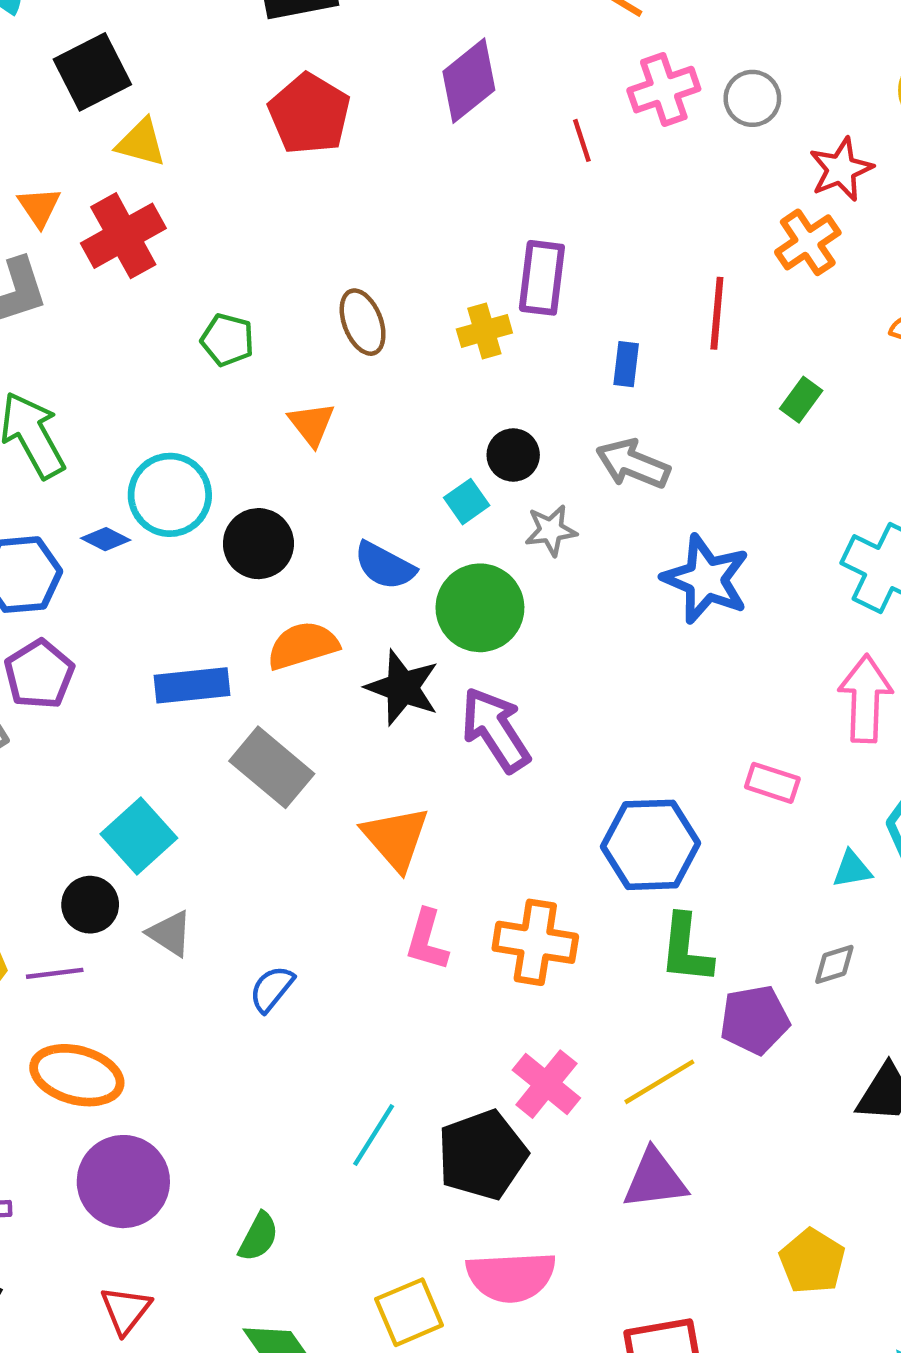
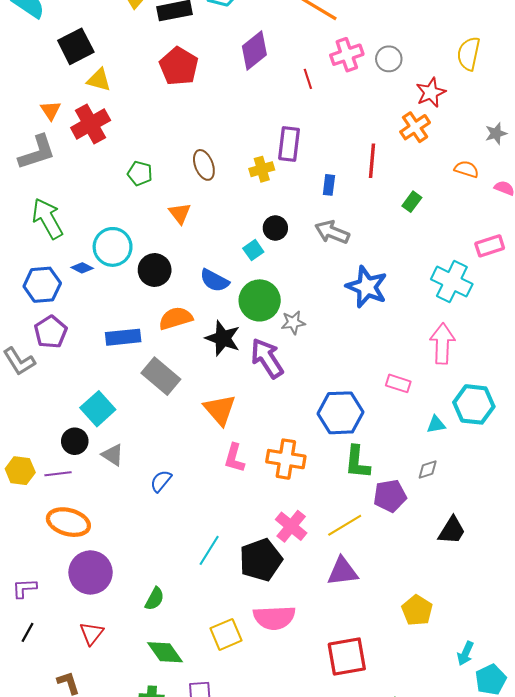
gray star: (551, 530) -> (293, 323), moved

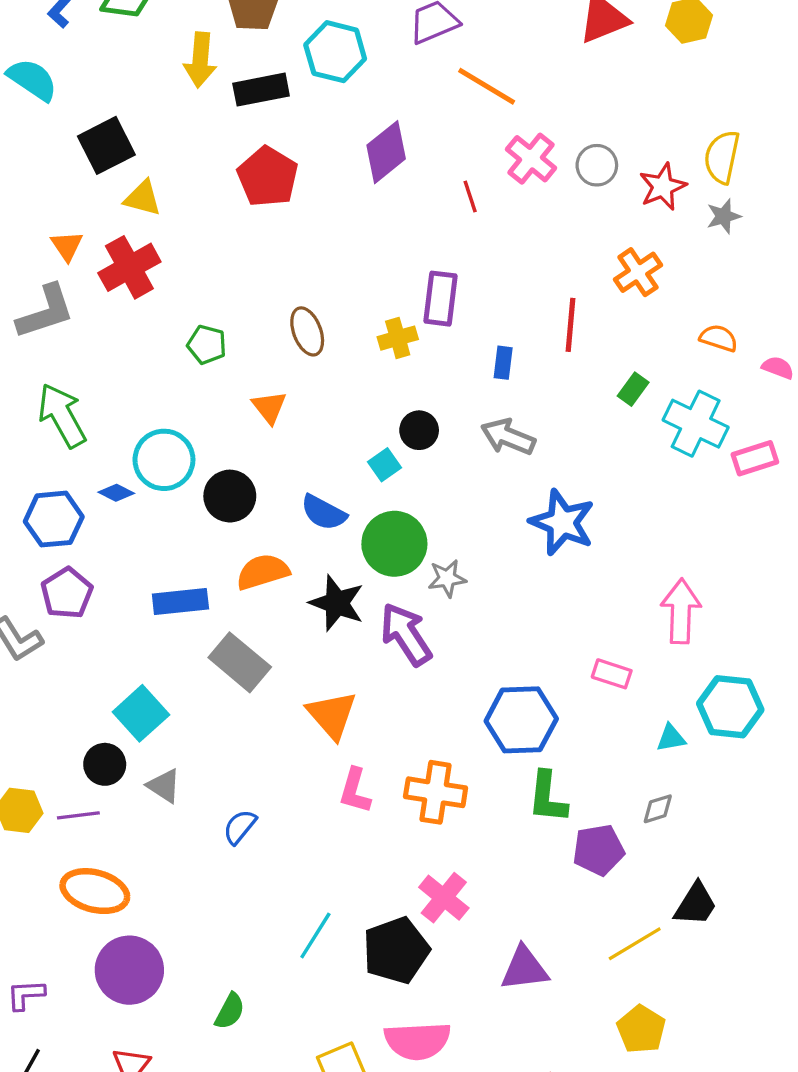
pink cross: (347, 55) -> (531, 159), turned -32
red star: (431, 92) -> (663, 187), moved
gray star: (496, 133) -> (724, 216), moved
cyan cross: (452, 282) -> (696, 424), moved
yellow line: (345, 525) -> (635, 944), moved

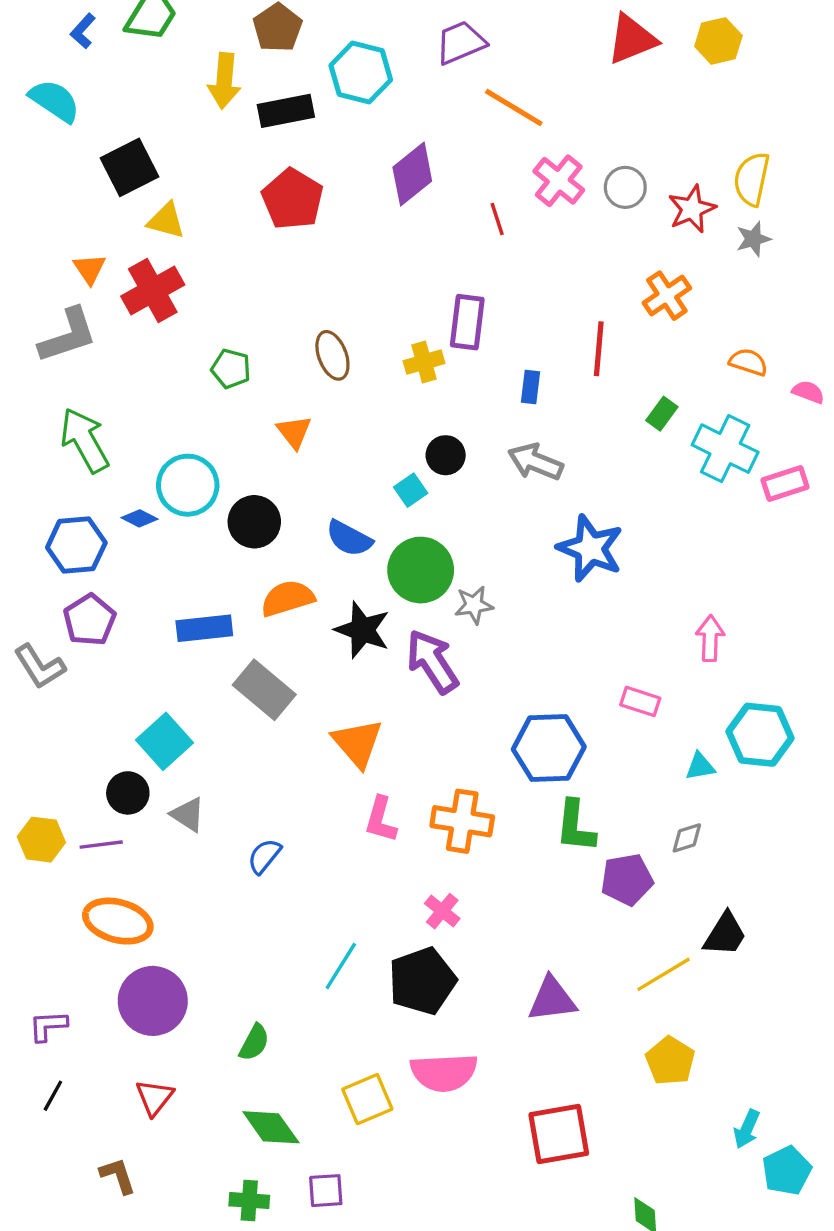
pink arrow: (681, 611) -> (710, 638), size x0.7
pink cross: (444, 898) -> (442, 911), moved, size x0.7

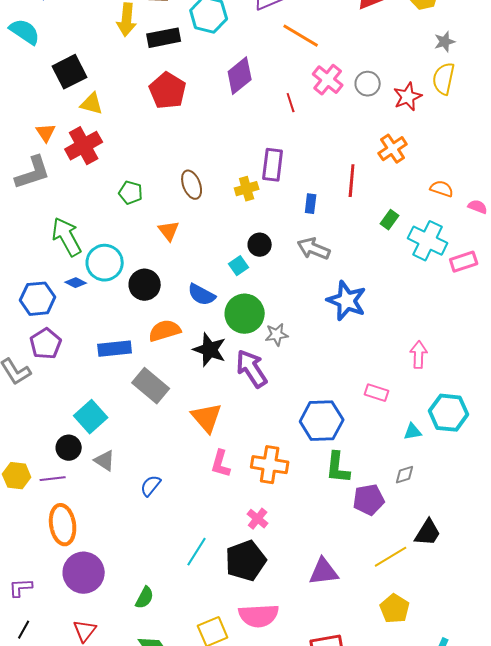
gray star: (753, 239) -> (445, 42), moved
green arrow: (85, 440) -> (67, 237), moved
orange ellipse: (118, 921) -> (63, 525), turned 66

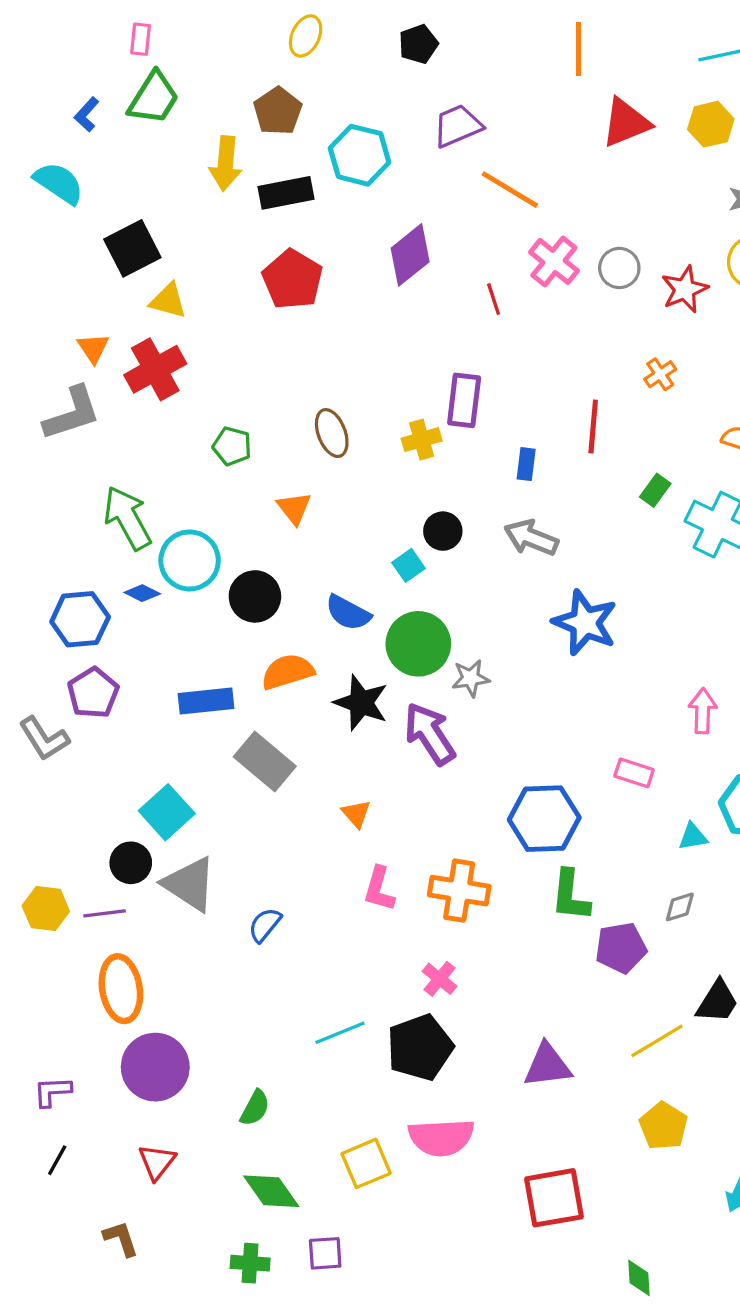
orange cross: (393, 149) -> (660, 374), size x0.7
orange triangle: (207, 418) -> (356, 814), size x0.6
gray triangle: (105, 461) -> (190, 884), size x1.6
cyan line: (197, 552) -> (340, 1033), turned 36

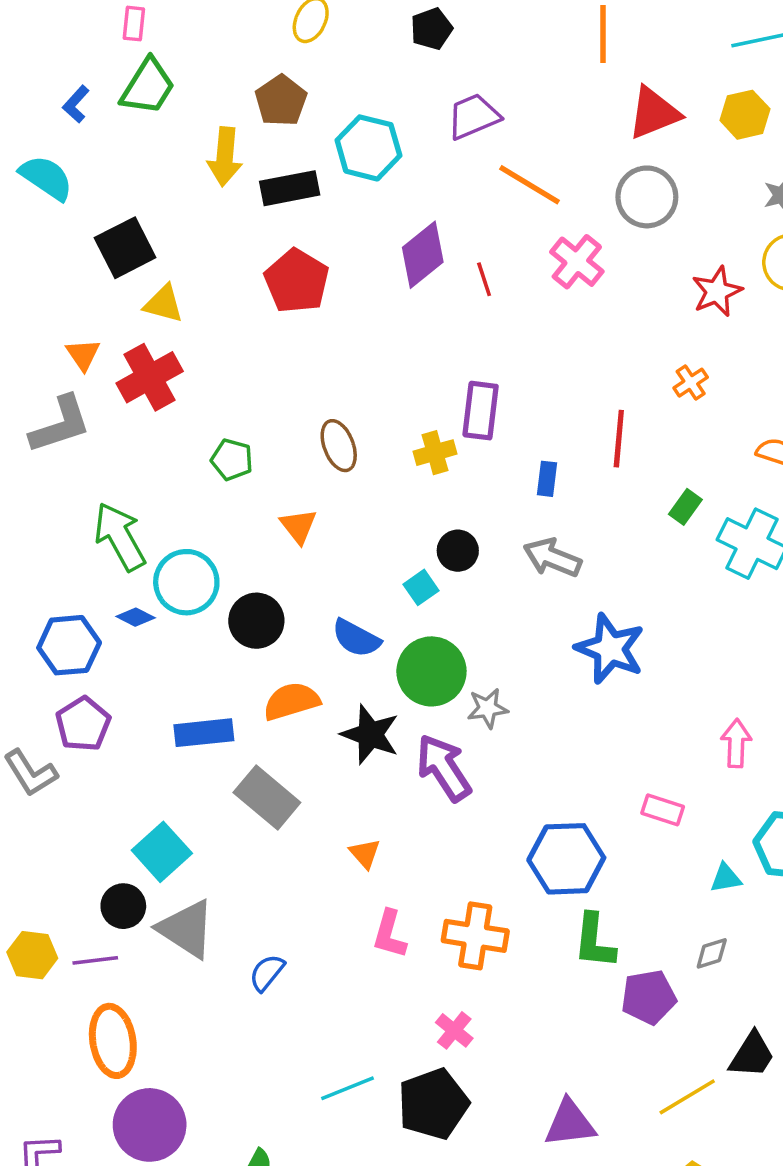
gray circle: (619, 268) -> (647, 197), moved, size x1.4
red line: (494, 299) -> (484, 279), moved

